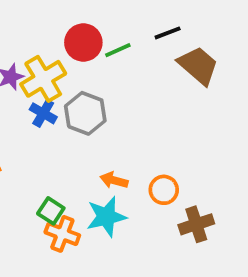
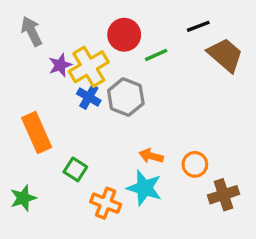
green line: (118, 50) -> (156, 55), moved
green square: (51, 211) -> (75, 169), moved
cyan star: (106, 217) -> (144, 188), turned 30

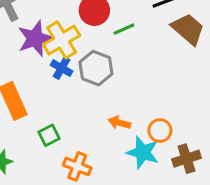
purple star: (60, 65) -> (35, 38), size x1.6
green square: (75, 169) -> (49, 135), turned 30
cyan star: (144, 188) -> (143, 152), moved

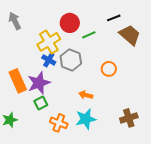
purple star: (35, 38) -> (39, 83), moved
orange circle: (160, 131) -> (109, 69), moved
cyan star: (143, 152) -> (86, 119), moved, turned -30

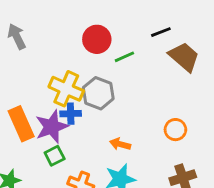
yellow cross: (49, 42) -> (66, 89), moved, turned -35
blue cross: (49, 60) -> (71, 114), moved, turned -32
orange circle: (109, 69) -> (175, 130), moved

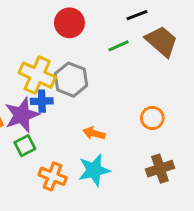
green line: (124, 57) -> (119, 46), moved

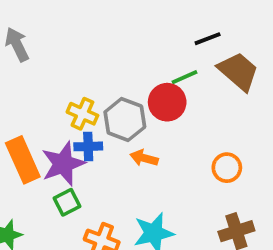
red circle: (69, 23) -> (167, 102), moved
yellow cross: (37, 75) -> (82, 114), size x0.7
orange arrow: (94, 133) -> (144, 158), moved

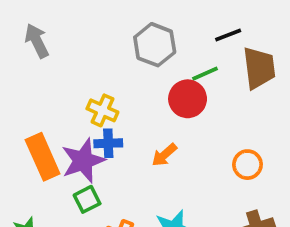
brown trapezoid: (238, 71) -> (259, 68), turned 42
gray hexagon: (125, 119) -> (155, 45), moved
orange arrow: (144, 158) -> (164, 155), turned -56

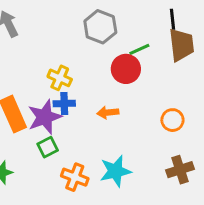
black line: (228, 35) -> (172, 19), moved, turned -75
orange arrow: (164, 155) -> (108, 113), turned 35

